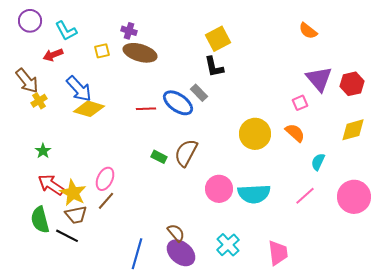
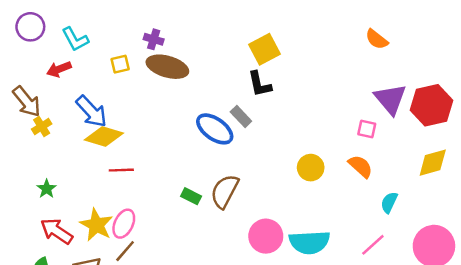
red hexagon: (352, 84) -> (431, 105), size x1.4
pink square: (300, 103) -> (367, 129), turned 35
red line: (146, 109) -> (121, 170), moved
yellow circle: (255, 134) -> (311, 168), size x0.7
yellow star: (73, 193) -> (96, 225), moved

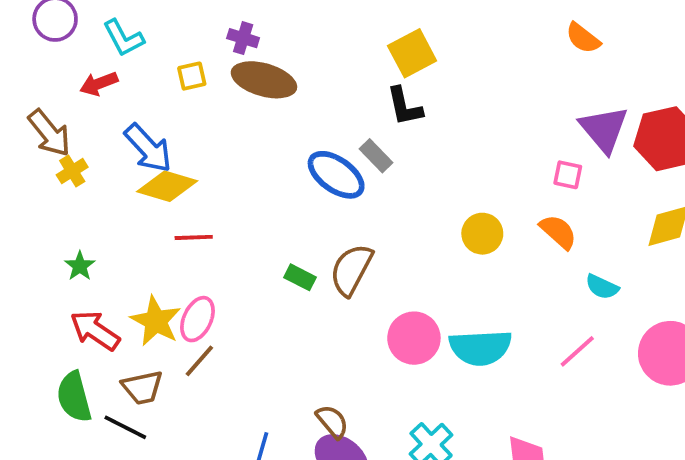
cyan semicircle: (389, 202) -> (602, 287), turned -90

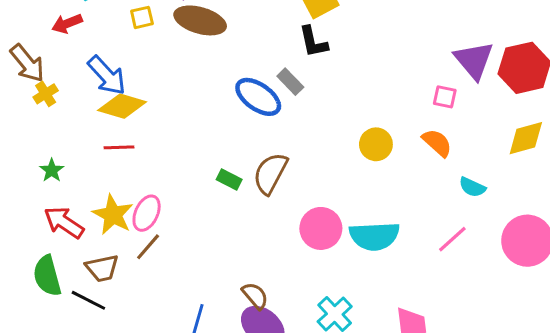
red line: (194, 237) -> (119, 147), moved

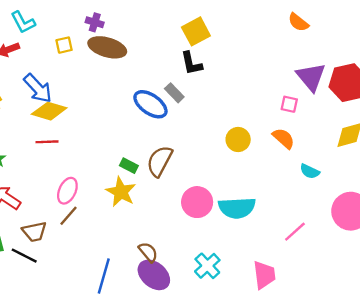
yellow star: (113, 215) -> (121, 192), moved
pink line: (452, 239) -> (295, 232), moved

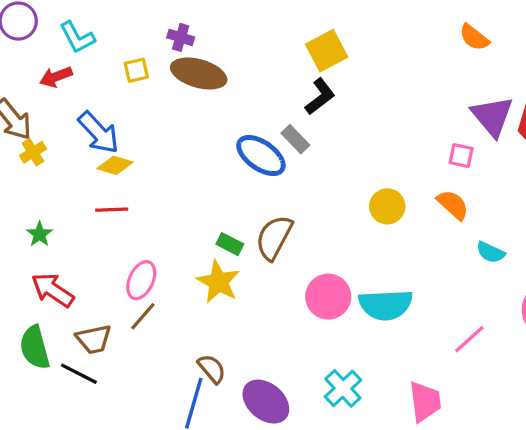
black L-shape: (191, 63) -> (320, 96), turned -115
yellow diamond: (49, 111) -> (115, 165), size x0.7
brown semicircle: (148, 252) -> (212, 369), moved

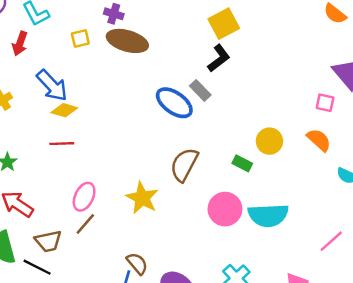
red arrow: (56, 77) -> (20, 43), turned -50
green rectangle: (230, 244) -> (242, 163), moved

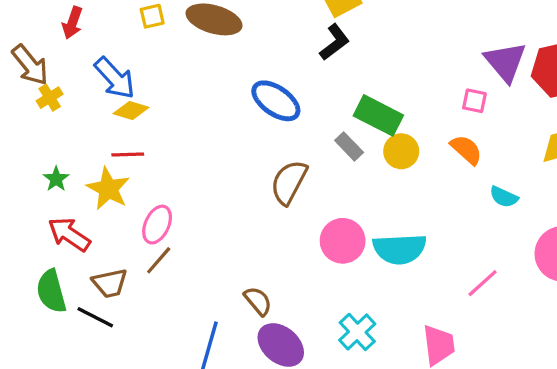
gray rectangle: (200, 90) -> (349, 146), moved
green rectangle: (242, 163) -> (378, 115), moved, size x1.8
yellow star: (142, 198) -> (108, 189), moved
brown semicircle: (137, 263) -> (258, 301), moved

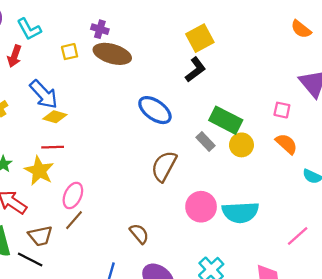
pink square: (474, 101) -> (282, 110), moved
brown semicircle: (258, 301) -> (139, 234), moved

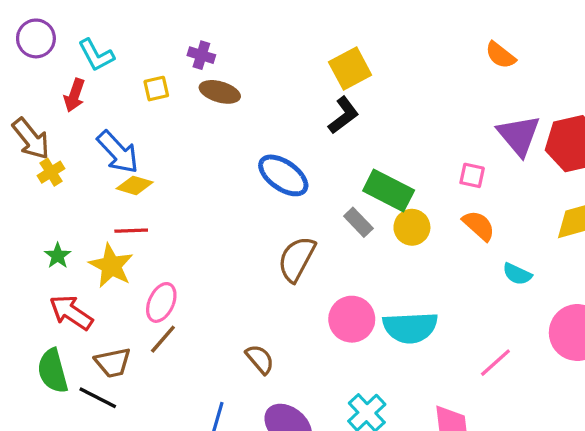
brown ellipse: (112, 54) -> (220, 92), size x0.7

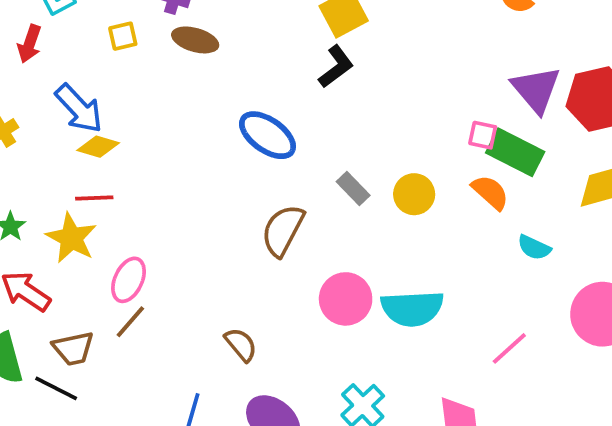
green rectangle: (389, 190) -> (515, 152), moved

